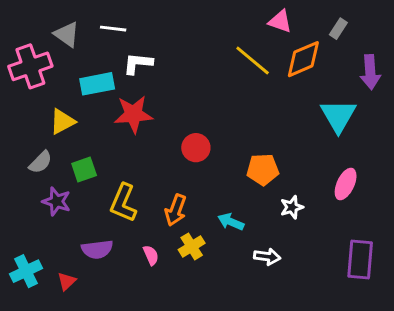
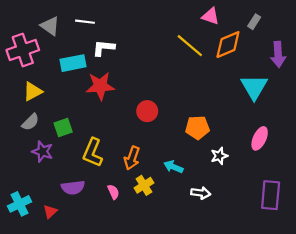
yellow triangle: (62, 122) -> (33, 91), moved

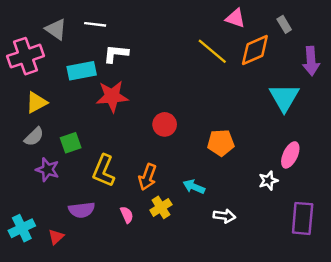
gray rectangle: (254, 22) -> (284, 24), turned -64
white star: (219, 156) -> (268, 181), moved

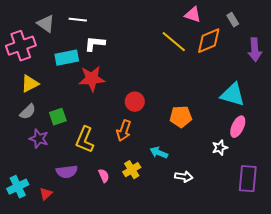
cyan triangle: (284, 98) -> (233, 95), moved, turned -44
orange arrow: (148, 177) -> (124, 131), moved

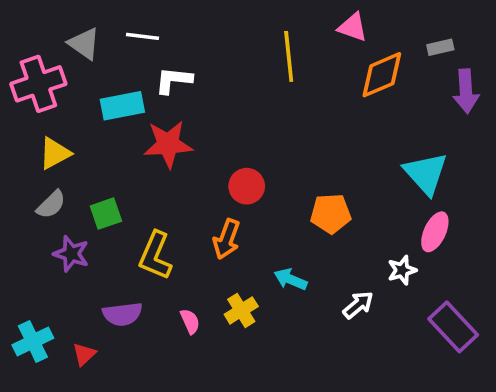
gray rectangle: (233, 20) -> (440, 47), moved, turned -72
yellow line: (174, 42) -> (289, 56), moved, turned 44
cyan triangle: (233, 95) -> (426, 173), turned 32
white arrow: (184, 177) -> (358, 305), moved, turned -48
purple rectangle: (248, 179) -> (453, 327), turned -48

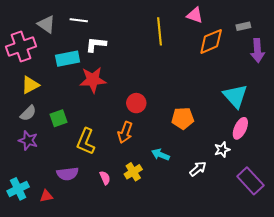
purple star: (71, 254) -> (28, 140), moved
red triangle: (84, 354) -> (46, 196), turned 32

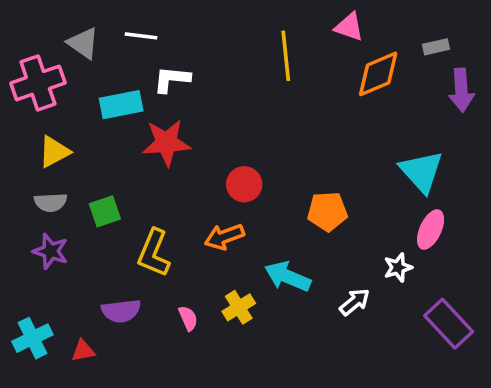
gray semicircle: (28, 113) -> (51, 202), turned 42
orange arrow: (125, 132) -> (224, 237), turned 50
cyan arrow: (161, 155) -> (288, 277), size x1.4

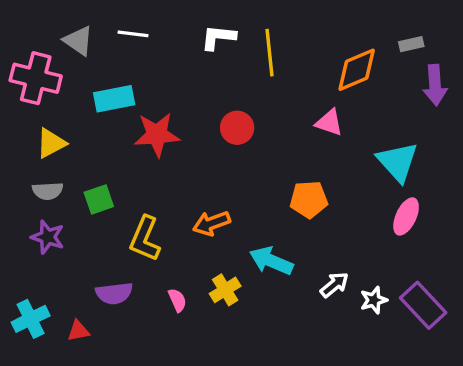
pink triangle: (349, 27) -> (329, 123), moved
white L-shape: (172, 79) -> (218, 37), moved
pink cross: (38, 83) -> (36, 78), turned 33
red circle: (244, 184) -> (237, 128), moved
white star: (398, 267) -> (374, 300), moved

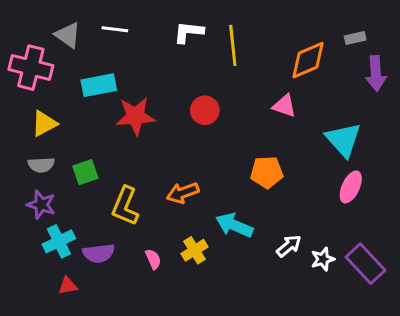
cyan cross: (31, 319) -> (59, 241), moved

